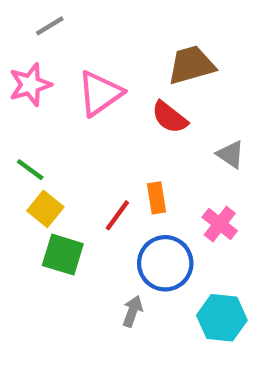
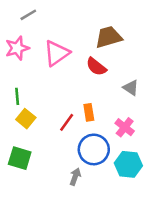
green line: (30, 170) -> (17, 96), turned 49
green square: (63, 255) -> (20, 158), moved
cyan hexagon: (222, 318) -> (128, 164), moved

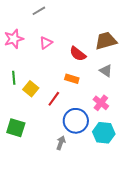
gray line: (28, 15) -> (39, 11), moved
brown trapezoid: (109, 37) -> (106, 41), moved
pink triangle: (57, 53) -> (46, 43), size x0.6
orange rectangle: (89, 112) -> (72, 79), moved, turned -64
yellow square: (26, 119) -> (31, 89), moved

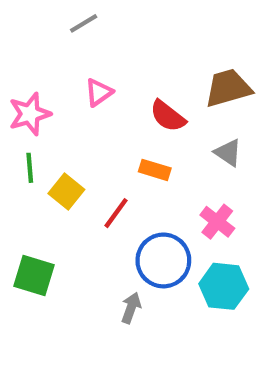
pink star: (14, 39) -> (30, 114), moved

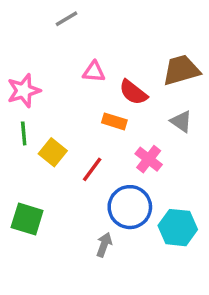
pink triangle: (99, 92) -> (94, 72), moved, turned 40
orange rectangle: (155, 170) -> (114, 121), moved
pink cross: (217, 222) -> (149, 159), moved

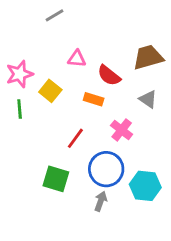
yellow square: (53, 152) -> (50, 91), moved
green square: (27, 219) -> (56, 179), moved
gray arrow: (104, 245) -> (101, 201), moved

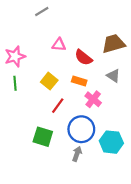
yellow square: (50, 91) -> (49, 81), moved
orange rectangle: (94, 99) -> (79, 81), moved

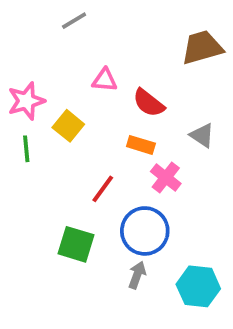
brown trapezoid: (113, 44) -> (202, 47), moved
yellow square: (49, 81) -> (68, 126), moved
cyan hexagon: (111, 142) -> (198, 286), moved

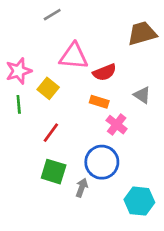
pink triangle: (105, 80) -> (74, 56), size x1.6
red semicircle: (149, 103) -> (105, 72), turned -60
red line: (103, 189) -> (51, 133), moved
gray arrow: (137, 275) -> (82, 188), moved

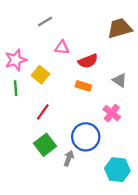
gray line: (52, 15) -> (45, 21), moved
pink triangle: (74, 56) -> (62, 47), size x0.6
pink cross: (117, 125) -> (112, 113), moved
green square: (54, 172) -> (45, 145), turned 35

